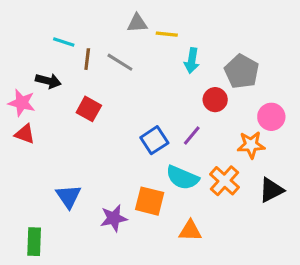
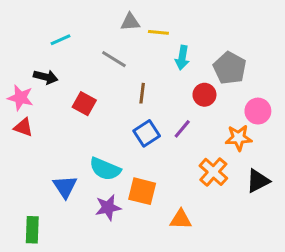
cyan line: (64, 42) -> (60, 40), turned -42
brown line: (87, 59) -> (142, 93), moved
cyan semicircle: (182, 178) -> (105, 169), moved

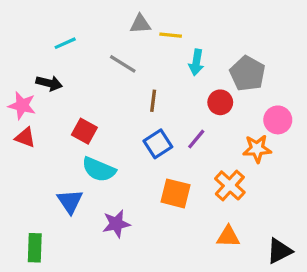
red square: (84, 104) -> (84, 131), moved
cyan semicircle: (105, 169) -> (99, 169), moved
black triangle: (258, 181) -> (279, 251), moved
orange square: (142, 191) -> (175, 193), moved
orange triangle: (181, 219) -> (228, 237), moved

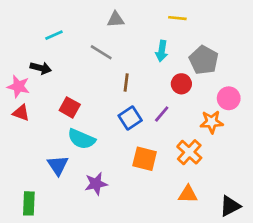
yellow line: (171, 35) -> (177, 18), moved

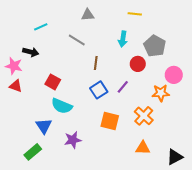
green rectangle: (29, 203) -> (33, 152), moved, turned 48

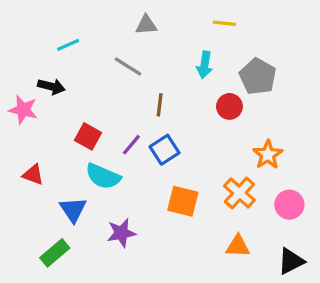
pink circle: (174, 75) -> (289, 205), moved
red triangle: (16, 86) -> (33, 175), moved
purple line: (123, 87) -> (131, 145), moved
orange star: (161, 93) -> (268, 155), turned -30

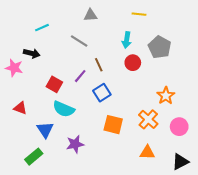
brown line: (160, 105) -> (99, 65), turned -32
red circle: (229, 106) -> (133, 63), moved
purple line: (131, 145) -> (80, 76), moved

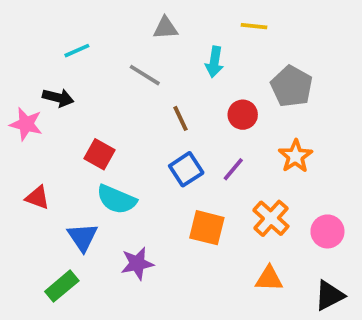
cyan arrow: (127, 40) -> (214, 62), moved
purple line: (80, 76) -> (233, 169), moved
orange star: (166, 96) -> (295, 156), moved

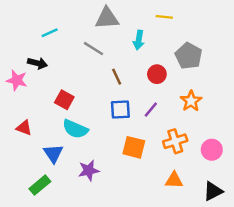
gray triangle: (165, 28) -> (107, 18), size x1.5
blue square: (186, 169) -> (120, 110), turned 30
orange cross: (271, 218) -> (175, 141), turned 30

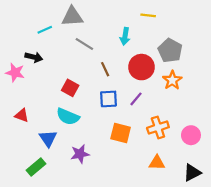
gray triangle: (107, 18) -> (72, 16), moved
red circle: (157, 74) -> (141, 67), size x1.5
red square: (64, 100) -> (70, 88), moved
orange star: (191, 101) -> (172, 80), moved

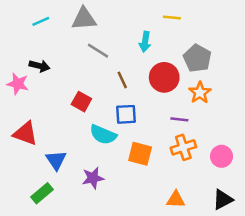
cyan line: (45, 30) -> (41, 21), moved
purple line: (136, 99) -> (179, 119), moved, turned 56
red triangle: (22, 115) -> (25, 133), size x1.5
cyan semicircle: (68, 117) -> (103, 135), moved
orange triangle: (157, 163) -> (176, 200), moved

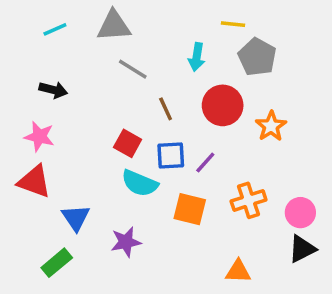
gray pentagon: (197, 58) -> (257, 57), moved
pink star: (18, 84) -> (39, 137), moved
red square: (81, 102) -> (128, 143), moved
purple line: (179, 119) -> (205, 162), moved, turned -54
black triangle: (223, 200) -> (302, 249), moved

